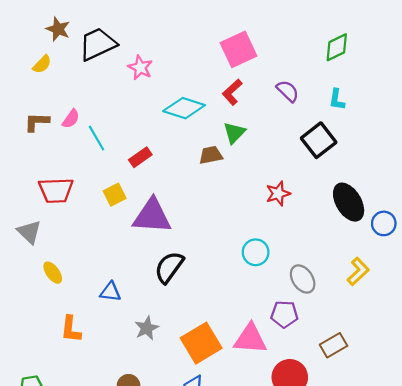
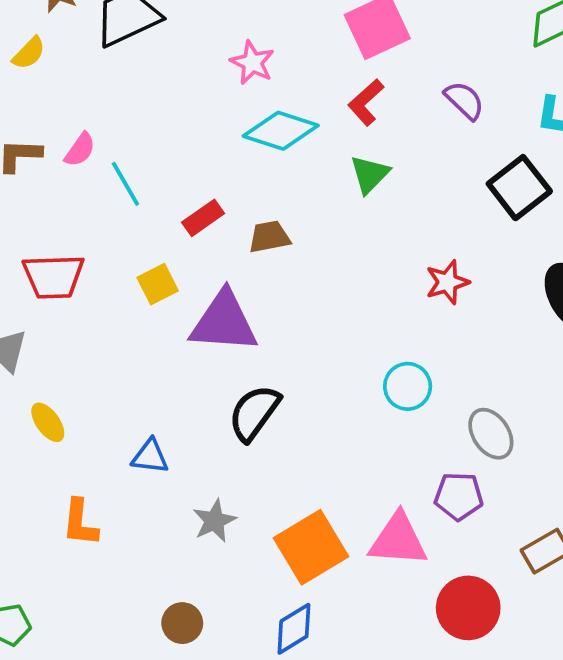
pink star: (140, 68) -> (252, 63), moved
brown trapezoid: (211, 155) -> (269, 237), moved

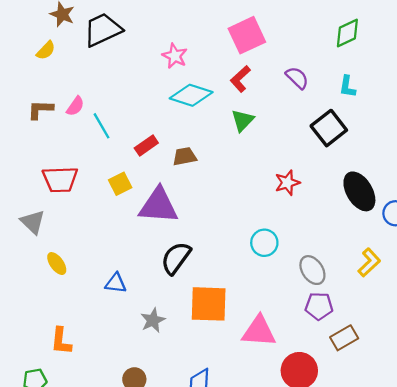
purple pentagon: (459, 496) -> (319, 306), moved
orange L-shape: (80, 523) -> (61, 341), moved
orange square: (311, 547) -> (209, 304), moved, turned 33

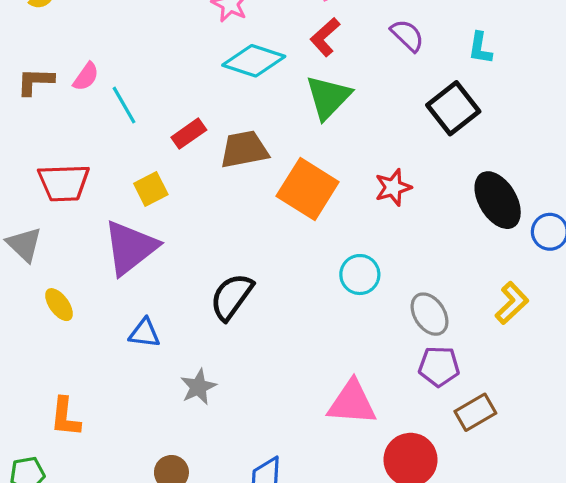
green triangle: (242, 120) -> (328, 97), size x1.4
brown trapezoid: (185, 156) -> (244, 149), size x1.4
purple triangle: (158, 206) -> (130, 248), moved, turned -42
orange square: (209, 304) -> (308, 189), moved, turned 30

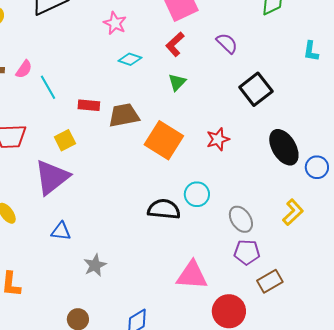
cyan L-shape: (480, 48) -> (311, 51), moved
cyan diamond: (254, 61) -> (130, 59), size x0.6
green triangle: (328, 97) -> (177, 82), size x0.6
red rectangle: (189, 134) -> (89, 105), turned 40
black semicircle: (232, 297) -> (164, 209), moved, turned 60

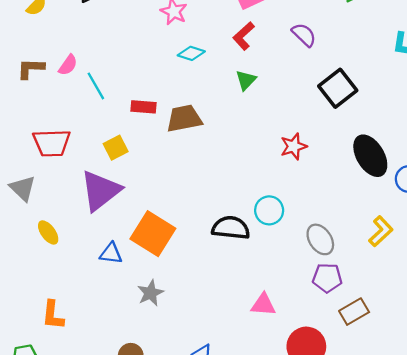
orange square: (164, 140) -> (153, 234), moved
pink triangle: (192, 275) -> (263, 305), size x0.7

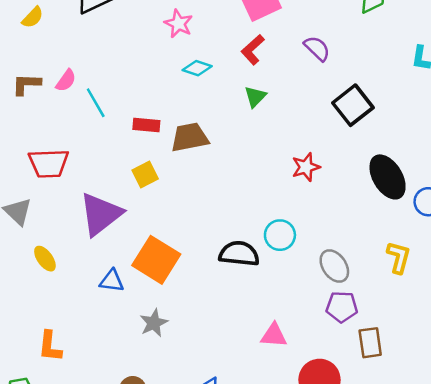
yellow square: (116, 148) -> (145, 175), moved
yellow L-shape: (381, 231) -> (399, 257), turned -32
brown rectangle: (354, 312) -> (370, 343), turned -68

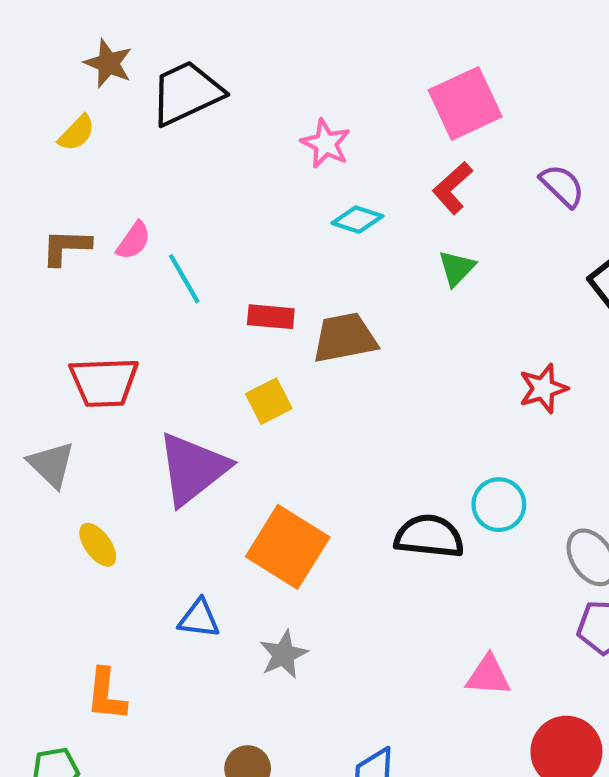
blue triangle: (112, 281) -> (199, 619), moved

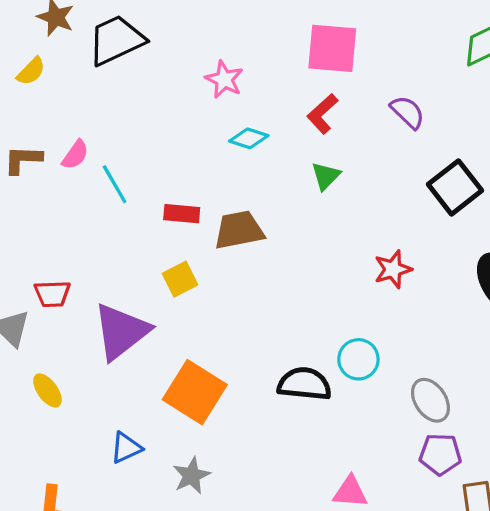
pink square: (465, 103) -> (332, 48), turned 30
red trapezoid: (104, 382) -> (52, 294), moved, size x0.7
blue triangle: (199, 619) -> (126, 448), turned -32

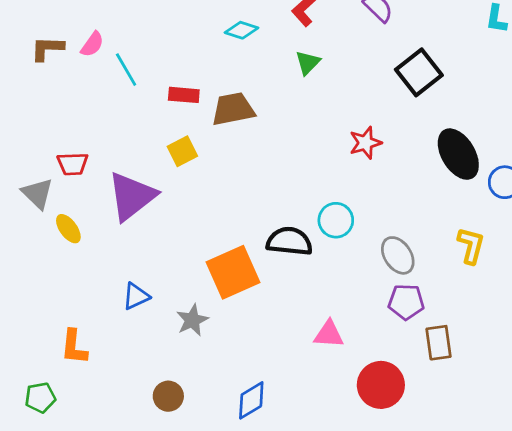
yellow ellipse: (47, 390) -> (68, 229), moved
orange square: (195, 392) -> (233, 272), moved, turned 34

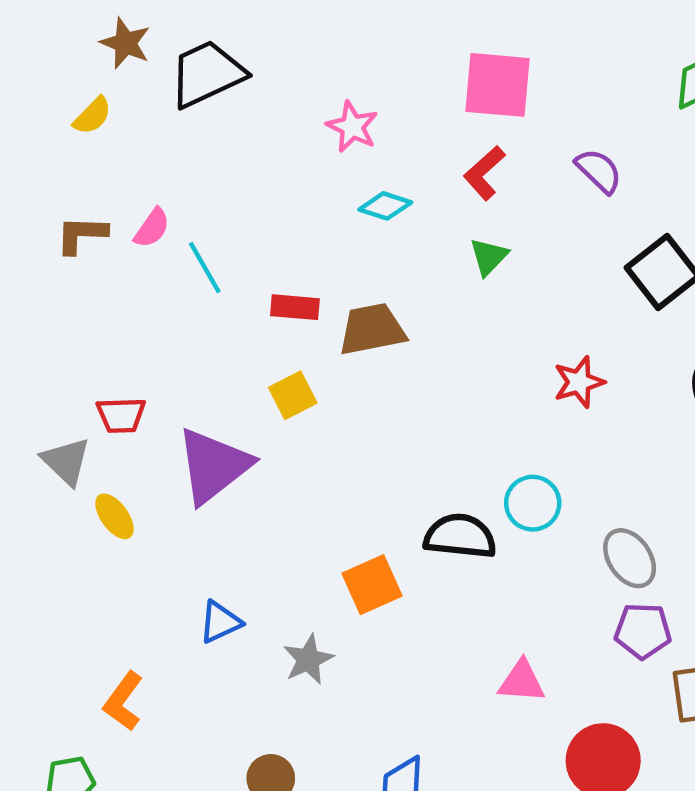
orange square: (233, 272) -> (372, 585), size x0.7
orange L-shape: (74, 347) -> (123, 701), turned 30

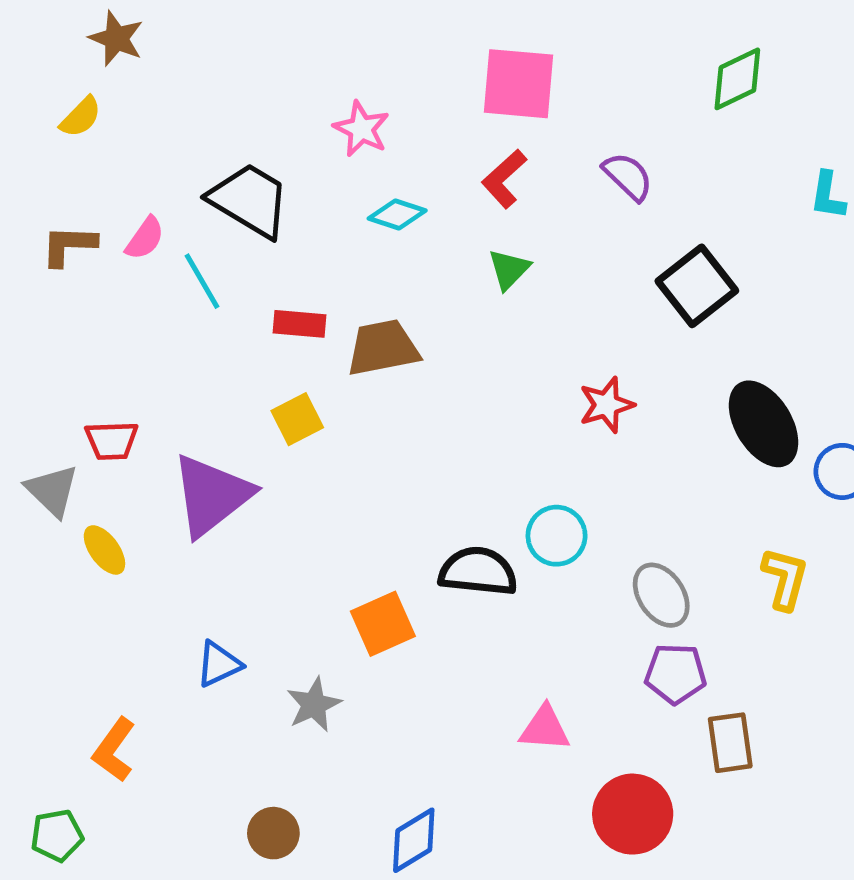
black trapezoid: (207, 74) -> (250, 200), moved, turned 56

